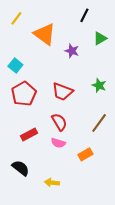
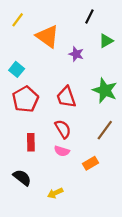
green star: (99, 85) -> (105, 90), size x1.6
red trapezoid: (62, 92) -> (66, 97), turned 50
red rectangle: (29, 135) -> (31, 142), turned -63
yellow arrow: (52, 183) -> (55, 193), turned -32

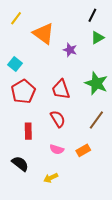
black line: (89, 16) -> (92, 15), moved
pink semicircle: (62, 151) -> (57, 149), moved

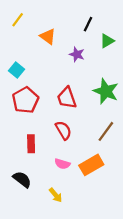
black line: (92, 15) -> (88, 24), moved
orange triangle: (44, 34) -> (48, 36), size x0.7
orange rectangle: (83, 150) -> (91, 165), size x1.5
yellow arrow: (51, 178) -> (56, 195), turned -104

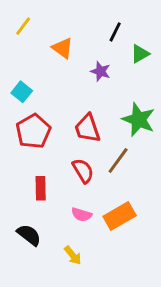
brown line: (106, 131) -> (118, 160), moved

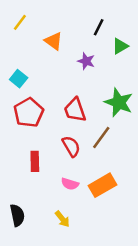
black semicircle: (29, 235) -> (17, 215), moved, turned 40

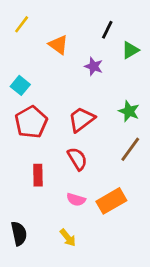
green star: (119, 102) -> (129, 111), size x0.7
red trapezoid: (75, 110) -> (81, 119), turned 72
brown line: (101, 138) -> (130, 149), moved

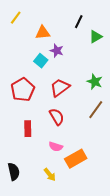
orange triangle: (58, 45) -> (43, 33), turned -42
purple star: (94, 66) -> (57, 51), moved
cyan square: (20, 85) -> (41, 61), moved
orange rectangle: (111, 201) -> (76, 159), moved

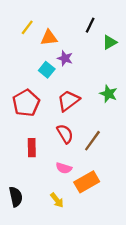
yellow line: (16, 18) -> (27, 27), moved
brown line: (96, 110) -> (92, 141), moved

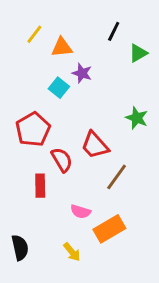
red trapezoid: (68, 101) -> (95, 145), moved, turned -95
red semicircle: (65, 134) -> (62, 160), moved

